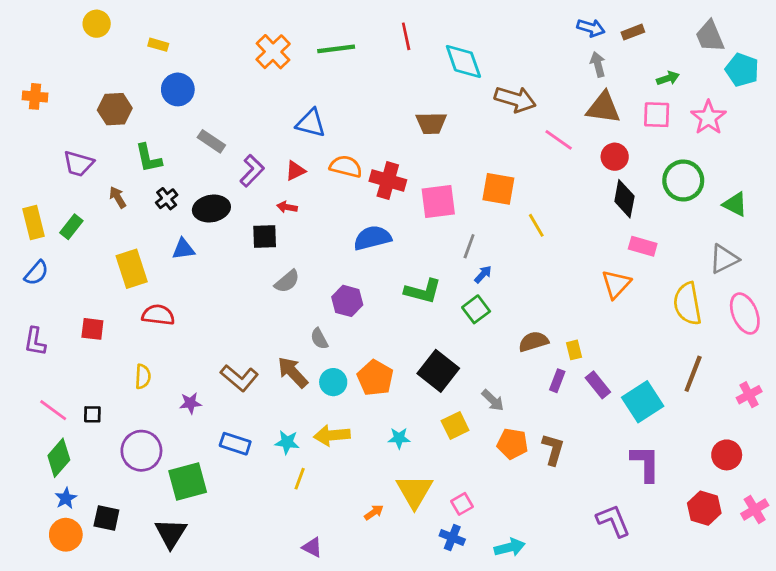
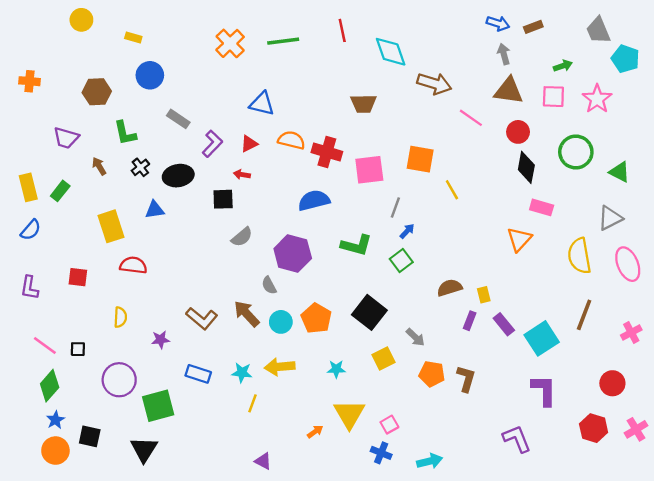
purple hexagon: (347, 301) -> (293, 253), size x1.4

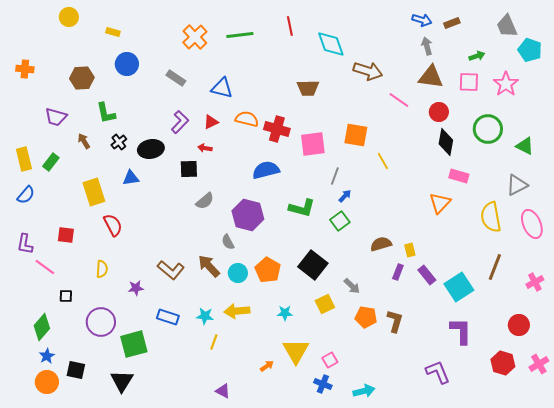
gray rectangle: (178, 119) -> (176, 78), moved
red semicircle: (133, 265) -> (113, 225), turned 55
pink line: (45, 346) -> (45, 267), moved

